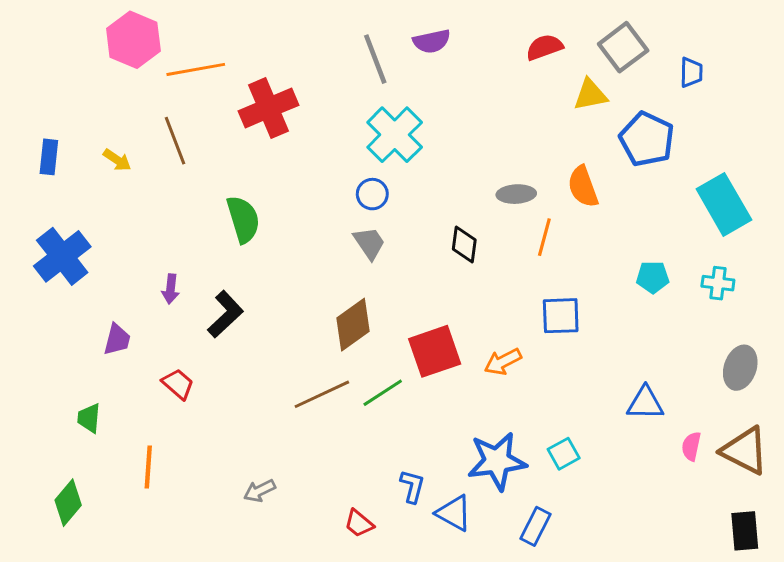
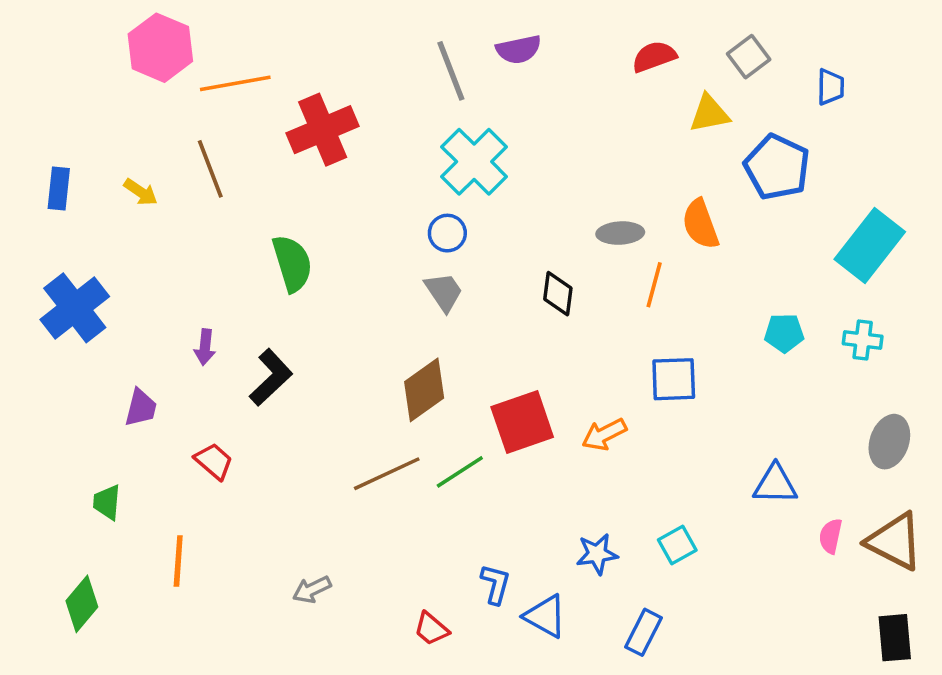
gray square: (623, 47) -> (749, 57), size x0.7
cyan rectangle: (724, 204) -> (870, 246), turned 68
blue star: (497, 461) -> (597, 554), size x0.6

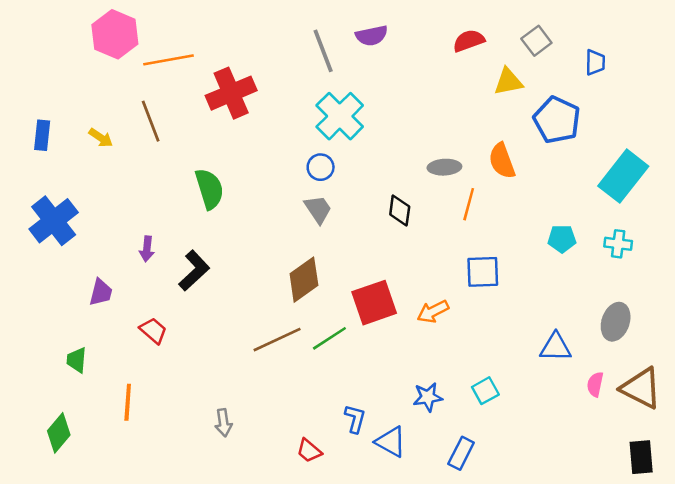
gray ellipse: (889, 442) -> (616, 322), moved
gray arrow: (312, 590) -> (223, 423), turned -72

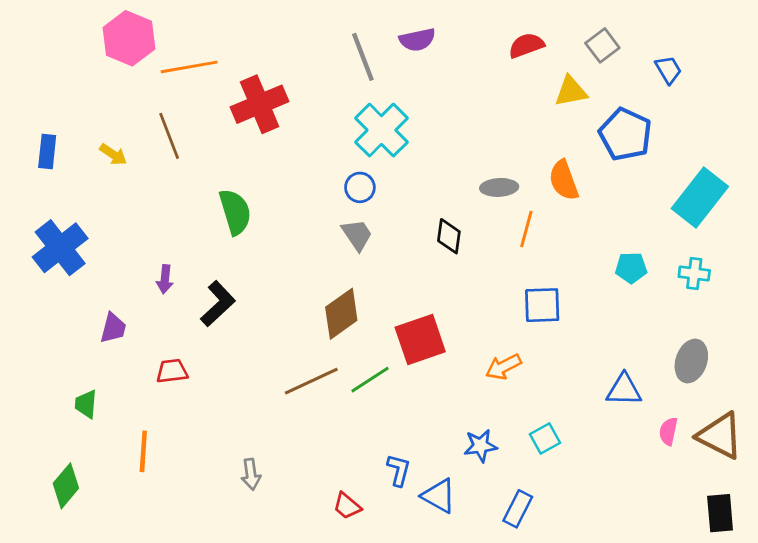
blue trapezoid: (595, 62) -> (668, 70), turned -32
orange arrow: (433, 311) -> (503, 367), moved
red trapezoid: (153, 331) -> (172, 371), turned -48

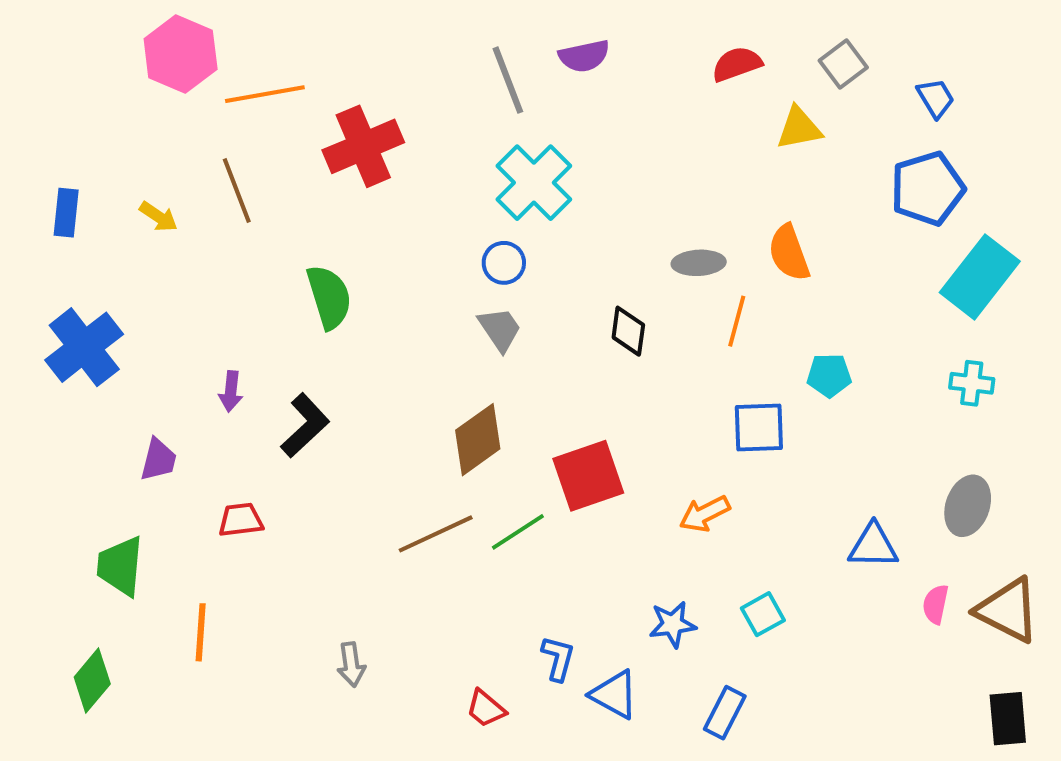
blue pentagon: (625, 134) -> (928, 189), moved, turned 30
cyan pentagon: (631, 268) -> (829, 375), moved
green trapezoid: (86, 404) -> (120, 566), size x1.5

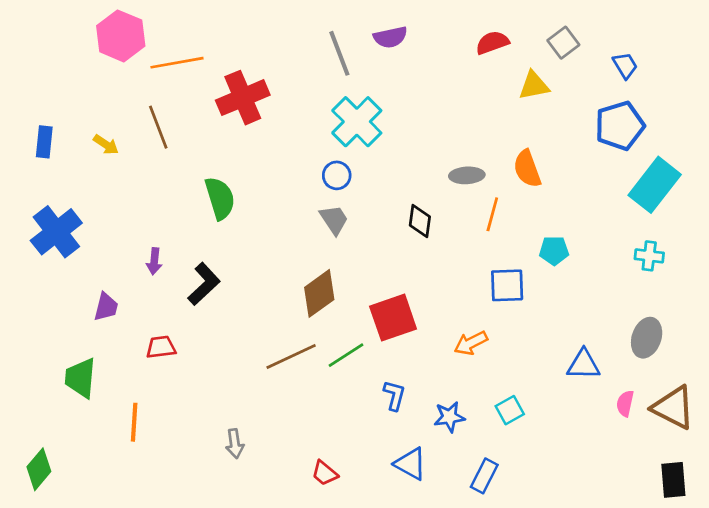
blue L-shape: (558, 658) -> (394, 395), moved
green diamond: (92, 680) -> (39, 469), moved

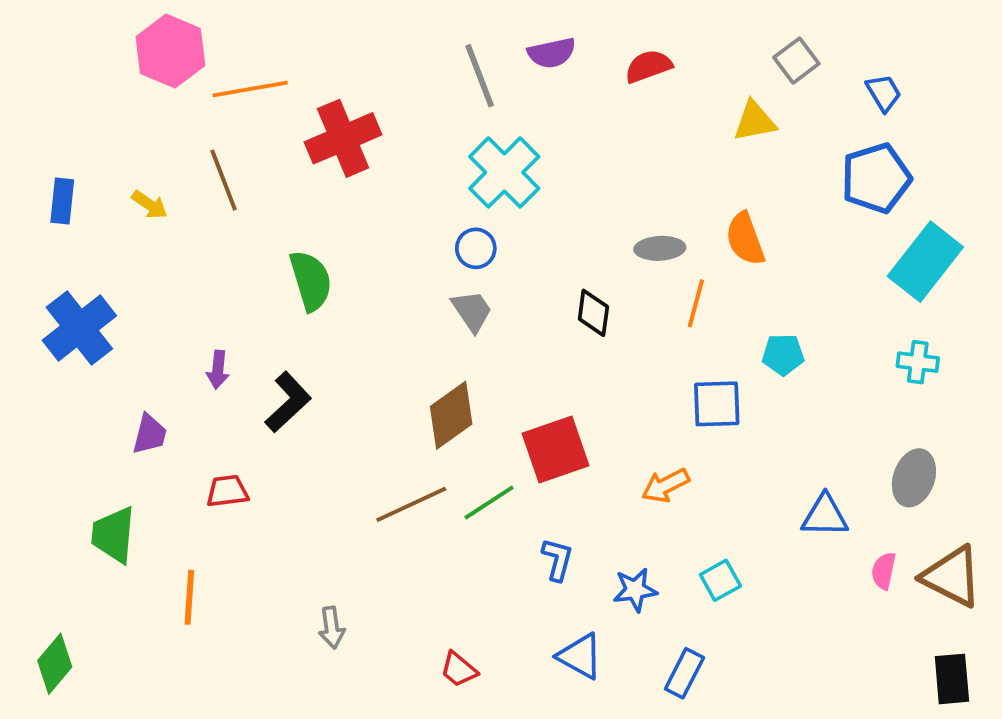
red semicircle: (492, 43) -> (648, 66), moved

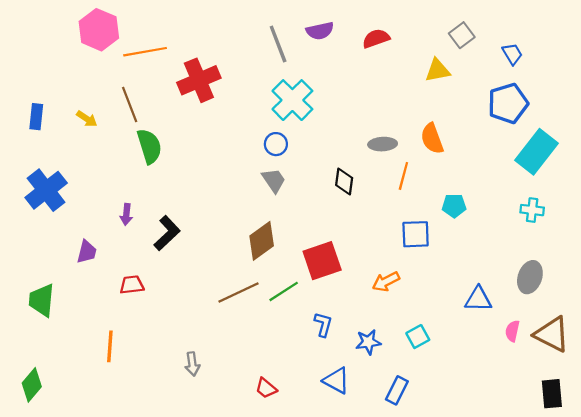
green semicircle: (311, 281) -> (149, 146), moved
green trapezoid: (114, 535) -> (42, 300), moved

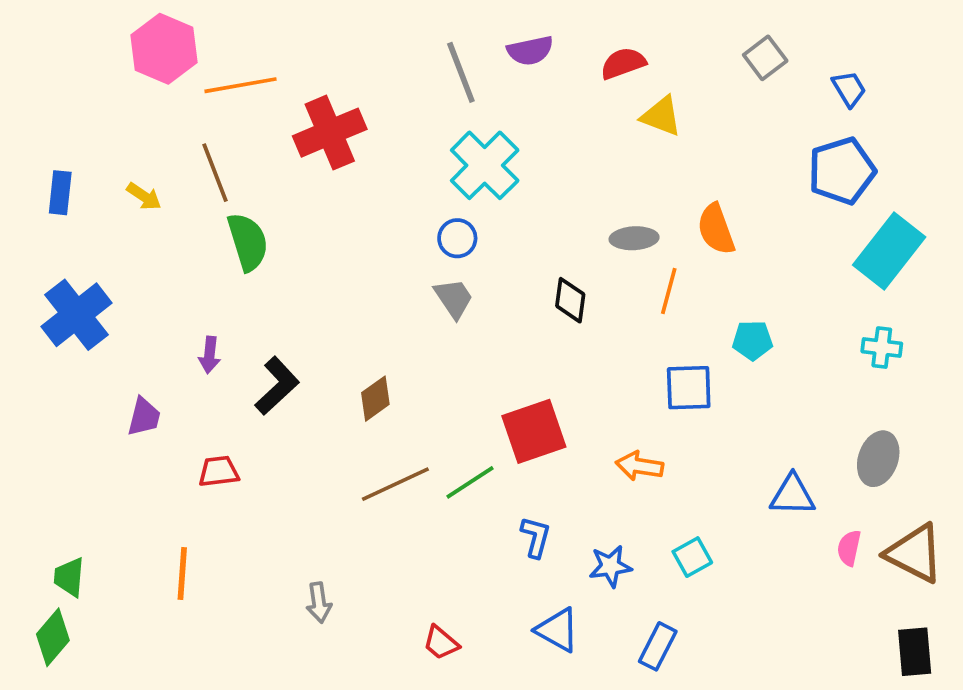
yellow triangle: (438, 70) -> (661, 116), moved, turned 32
brown diamond: (262, 241) -> (375, 399), moved, size x0.7
orange arrow: (386, 282) -> (639, 466), turned 36
green trapezoid: (42, 300) -> (69, 577), moved, size x0.7

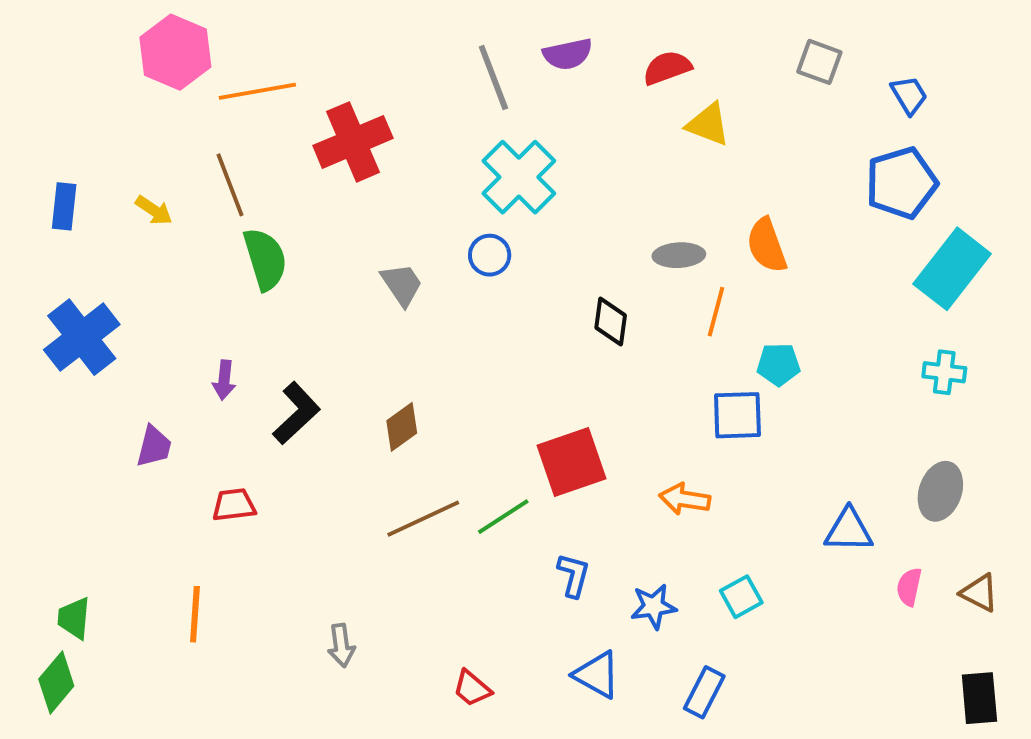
gray square: (765, 58) -> (819, 62), turned -33
gray trapezoid: (454, 298) -> (402, 284), moved
cyan pentagon: (752, 340) -> (778, 364), moved
brown triangle: (915, 553) -> (979, 593), size x0.6

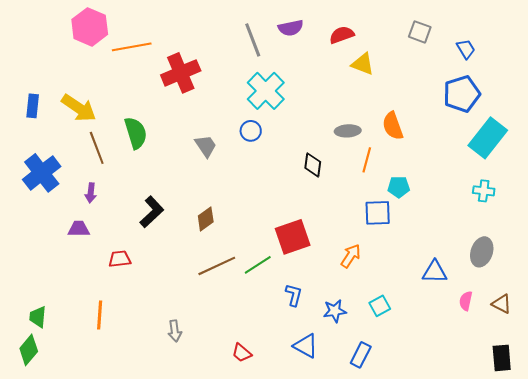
brown line: (230, 185) -> (97, 148), moved
yellow arrow: (154, 210) -> (79, 108), size x1.8
purple arrow: (224, 380) -> (91, 193), moved
purple trapezoid: (154, 446) -> (79, 229), turned -105
orange arrow: (685, 499) -> (351, 256), turned 115

